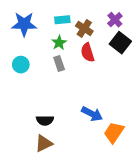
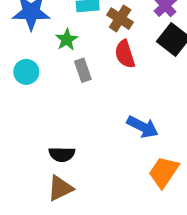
green star: (59, 43) -> (67, 40), moved
blue arrow: (92, 114) -> (143, 127), moved

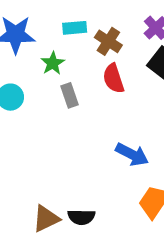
black semicircle: (62, 154) -> (81, 217), moved

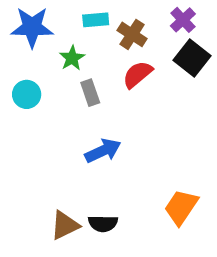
red semicircle: (113, 78) -> (137, 74), turned 68
blue arrow: (132, 154) -> (103, 151), moved, turned -52

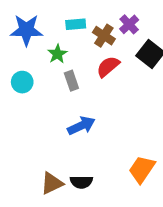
purple cross: (183, 20) -> (129, 24), moved

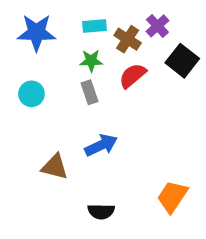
green star: (57, 54) -> (91, 61), moved, turned 30
brown triangle: (52, 183) -> (55, 167), moved, turned 40

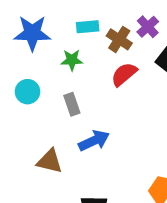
green star: (91, 61) -> (72, 60), moved
gray rectangle: (89, 92) -> (72, 104), moved

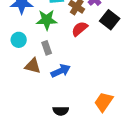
green star: (72, 60) -> (47, 20), size x1.5
brown triangle: (50, 161) -> (33, 66), moved

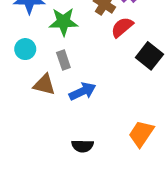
black square: (110, 20) -> (149, 56), moved
red semicircle: (80, 29) -> (122, 27), moved

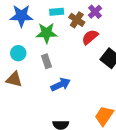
brown triangle: (44, 85) -> (14, 79), moved

